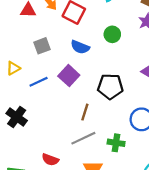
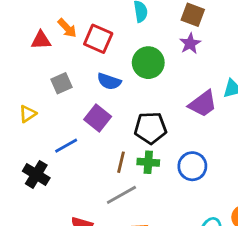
green circle: (112, 34) -> (148, 63), size x1.5
blue line: (39, 82) -> (66, 146), moved
green cross: (116, 143) -> (148, 162), moved

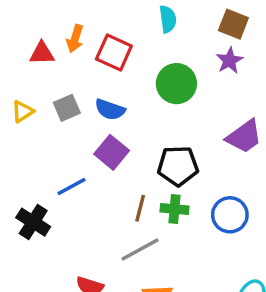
orange arrow: (67, 28) -> (75, 39), turned 60
blue semicircle: (109, 81) -> (110, 110), moved
yellow triangle: (28, 114) -> (23, 111), moved

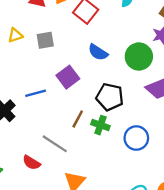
green circle: (176, 84) -> (139, 57), moved
blue semicircle: (110, 110) -> (98, 52), moved
gray line: (140, 250) -> (55, 144), moved, turned 48

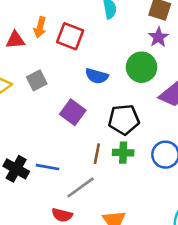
blue line: (36, 93) -> (47, 167), moved, turned 42
gray line: (55, 144) -> (81, 187), turned -52

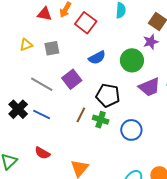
blue semicircle: (97, 76) -> (97, 58), turned -60
gray line: (81, 187) -> (42, 84), moved, turned 50

